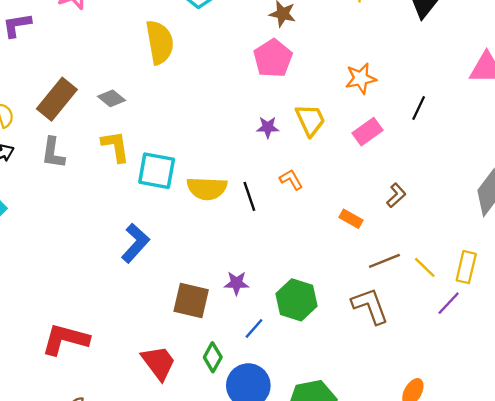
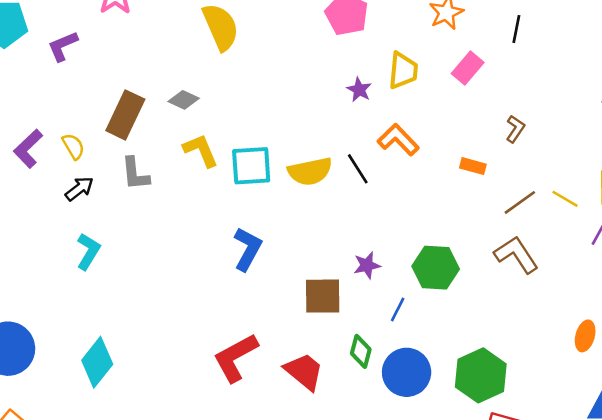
yellow trapezoid: (310, 120) -> (403, 71), turned 44
purple star: (268, 127) -> (359, 90), turned -30
orange L-shape: (291, 180) -> (398, 140), size x1.5
red L-shape: (65, 339) -> (236, 358), moved, turned -30

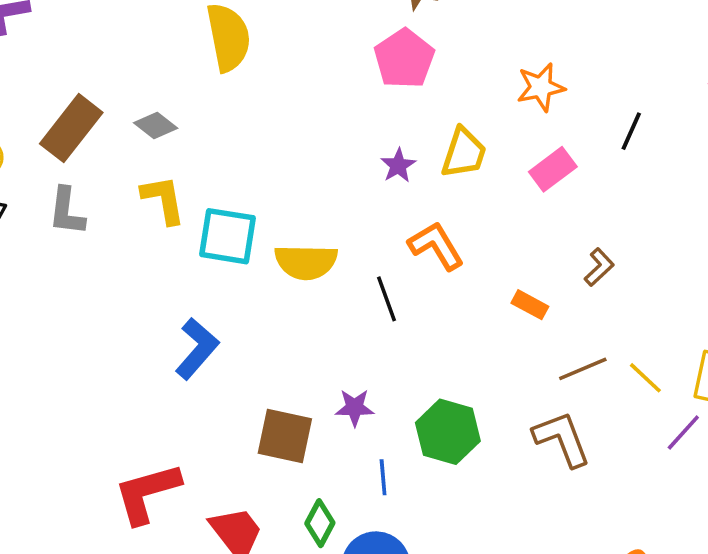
black line: (358, 169) -> (386, 299), moved
blue line: (398, 310) -> (383, 477), turned -45

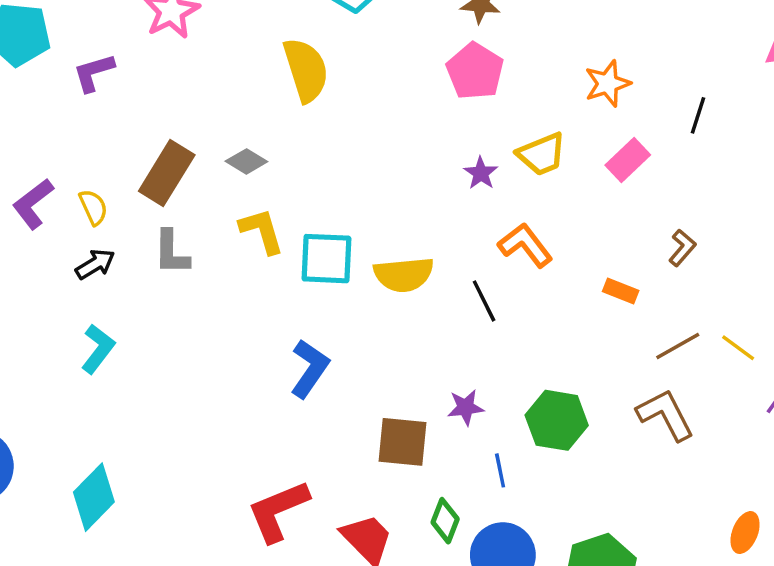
yellow trapezoid: (464, 153) -> (542, 154), turned 56

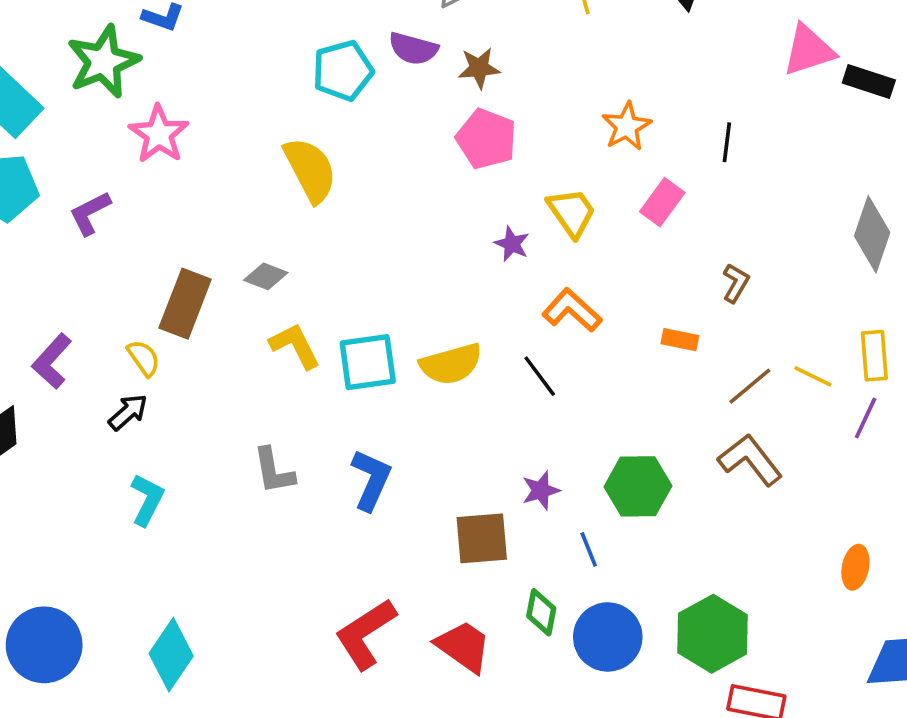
yellow trapezoid: (542, 154) -> (572, 212), turned -92
yellow semicircle: (93, 207) -> (144, 358), moved
gray L-shape: (171, 253) -> (274, 471), moved

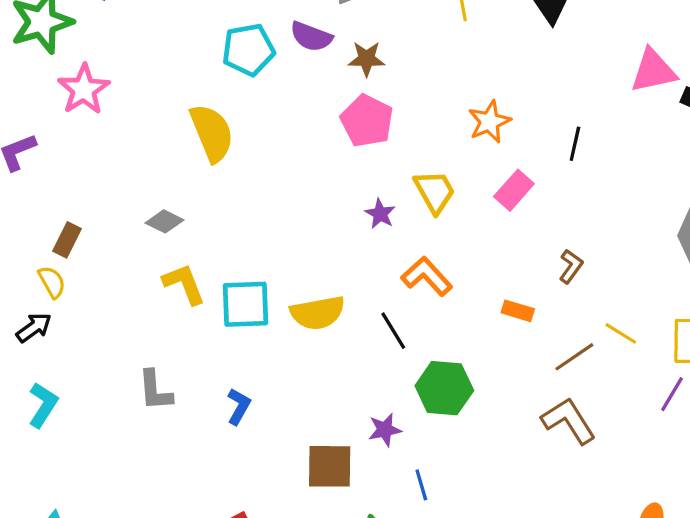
brown rectangle: (185, 304) -> (67, 240), moved, size x0.6
yellow line: (813, 376) -> (621, 333), moved
blue L-shape: (371, 480) -> (239, 406), size x0.7
green hexagon: (638, 486) -> (444, 388), moved

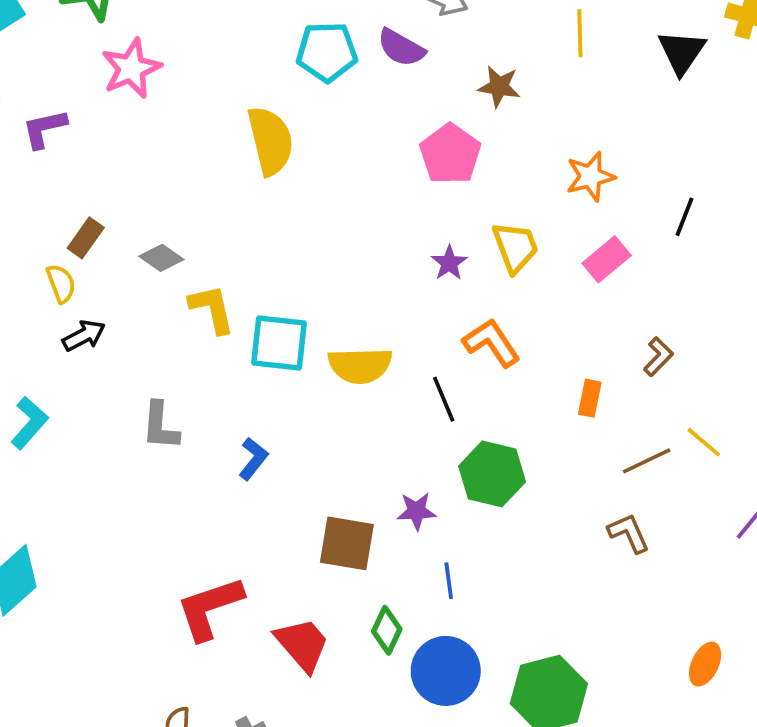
brown star: (367, 59) -> (499, 87), moved
gray diamond: (164, 221) -> (161, 258), moved
orange rectangle: (518, 311) -> (590, 398), turned 76
black arrow: (34, 328) -> (84, 336), moved
brown L-shape: (569, 421) -> (629, 533), size x0.7

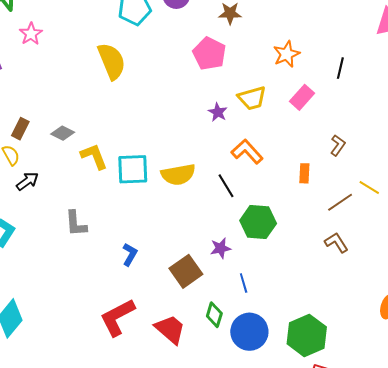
pink star: (131, 68) -> (31, 34), size x0.7
yellow trapezoid: (515, 247) -> (252, 98), turned 104
blue L-shape: (253, 459) -> (130, 254), moved
brown square: (347, 543) -> (186, 271), turned -36

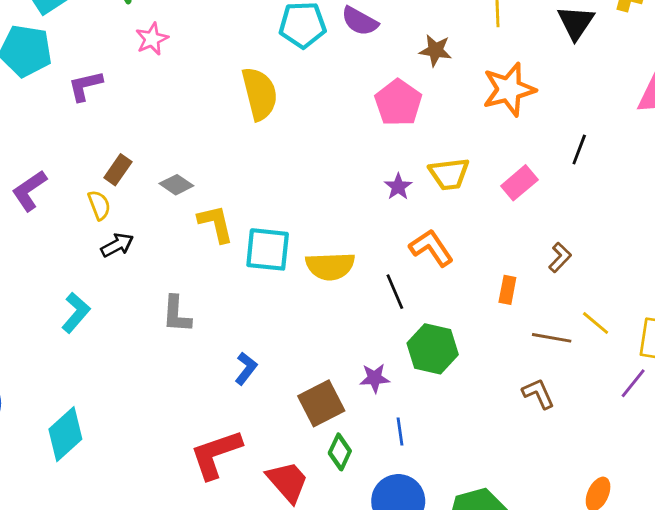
orange star: (286, 54) -> (509, 89), moved, size x1.4
brown line: (340, 202) -> (552, 338), turned 36
green diamond: (214, 315) -> (340, 452), moved

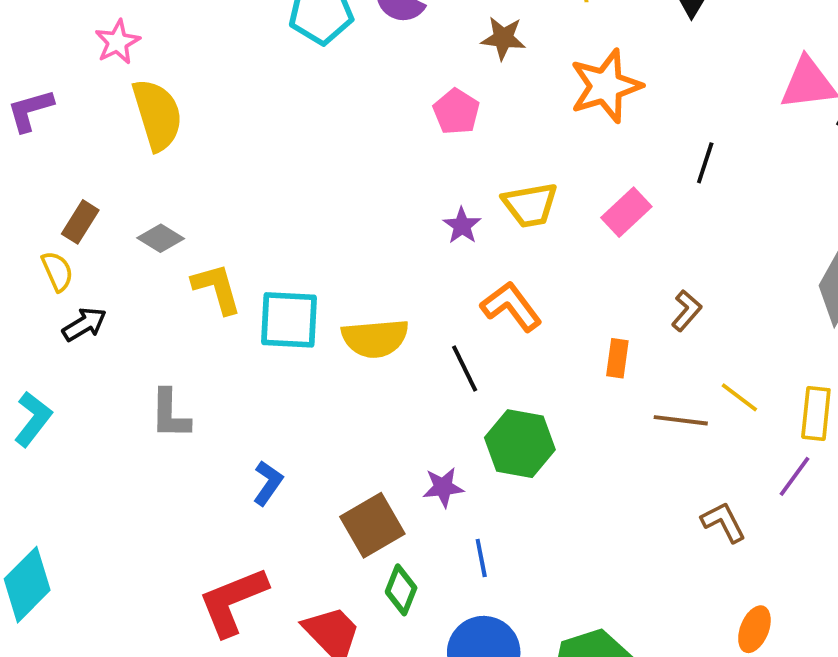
yellow semicircle: (260, 94) -> (157, 115), moved
pink pentagon: (398, 103) -> (456, 112), size x0.7
brown L-shape: (538, 394) -> (723, 522), moved

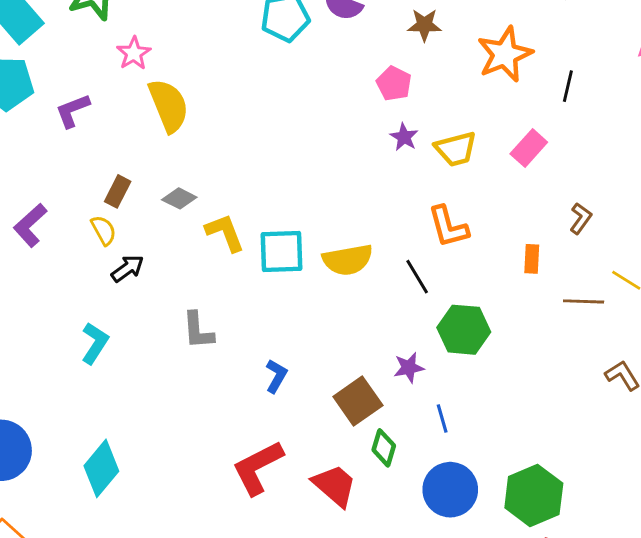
black line: (705, 163) -> (568, 86), moved
purple star: (462, 226) -> (404, 137), moved
orange L-shape: (511, 306) -> (448, 227), turned -153

